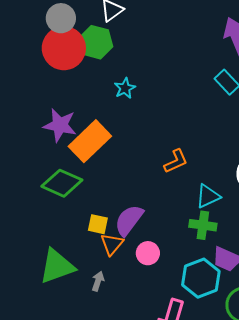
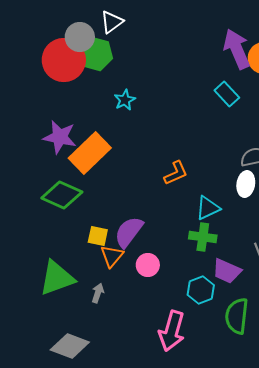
gray circle: (61, 18) -> (80, 37), moved
cyan hexagon: (201, 278) -> (201, 290), size x0.7

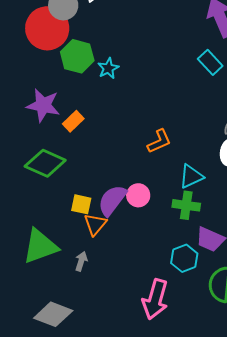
green hexagon: (96, 54) -> (77, 56), moved
orange rectangle: (90, 153) -> (73, 121), size x0.5
pink circle: (148, 265) -> (138, 195), moved

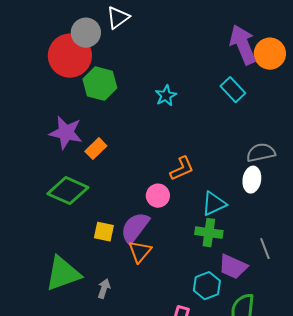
cyan star: (108, 68) -> (166, 96), moved
pink circle: (138, 195) -> (158, 196), moved
orange triangle: (95, 224) -> (140, 252), moved

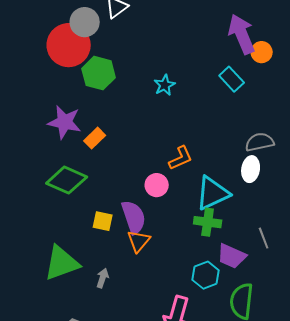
orange circle: (270, 54) -> (262, 52), moved, size x0.7
cyan triangle: (214, 204) -> (213, 193), size x1.4
purple semicircle: (135, 228) -> (134, 217), turned 124

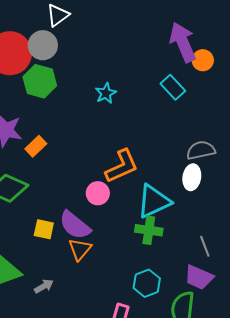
gray circle: (85, 22) -> (43, 45), moved
orange L-shape: (181, 158) -> (122, 166), size x1.4
purple semicircle: (134, 217) -> (75, 225), turned 148
purple trapezoid: (232, 256) -> (199, 277), moved
gray arrow: (103, 278) -> (44, 286), turned 42

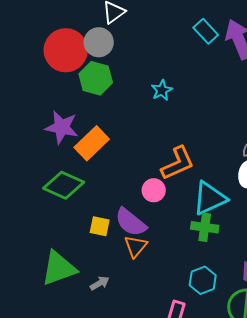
cyan rectangle: (173, 87) -> (206, 31), moved
orange rectangle: (36, 146) -> (92, 143), size x1.6

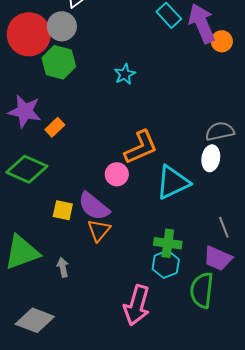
orange rectangle: (92, 143) -> (55, 127), size x0.6
green cross: (205, 227) -> (168, 243), moved
gray arrow: (100, 283) -> (63, 267), turned -72

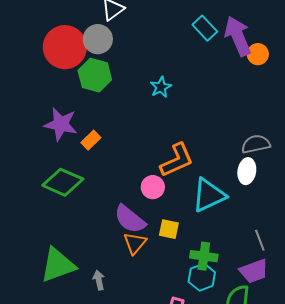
yellow square: (63, 210) -> (169, 229), moved
purple trapezoid: (218, 258) -> (254, 271), turned -44

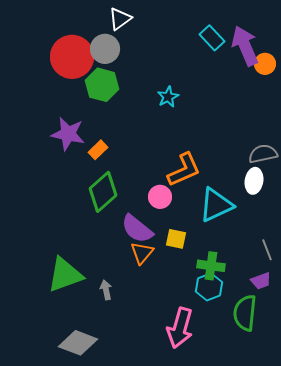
green diamond: (63, 182) -> (103, 192), moved, turned -66
purple trapezoid: (254, 271) -> (261, 281), size x0.7

